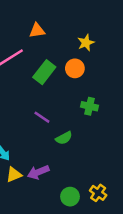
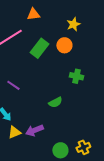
purple line: (42, 117) -> (13, 85), moved
yellow cross: (98, 193) -> (83, 147), turned 32

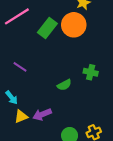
orange circle: (64, 45) -> (74, 25), size x1.5
green cross: (76, 76) -> (91, 72), moved

